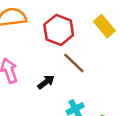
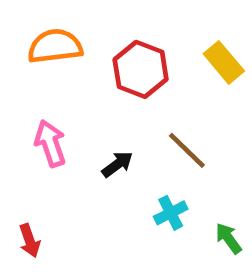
brown line: (74, 63) -> (187, 150), moved

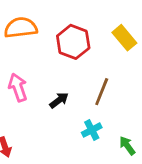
brown line: (187, 150) -> (102, 92), turned 68

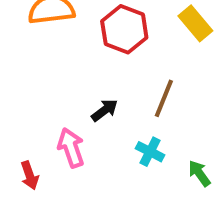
pink arrow: (18, 87) -> (71, 148), moved
cyan cross: (92, 130) -> (150, 152), turned -36

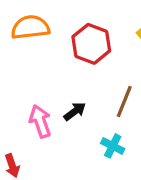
pink arrow: (71, 148) -> (40, 121), moved

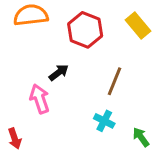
black arrow: (75, 111) -> (59, 72), moved

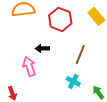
black arrow: (59, 72) -> (42, 48), turned -144

